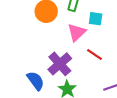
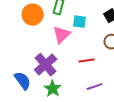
red line: (95, 54) -> (87, 61), moved, turned -42

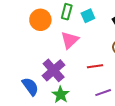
cyan square: (80, 22) -> (88, 16), moved, turned -32

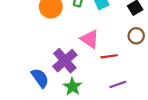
pink triangle: (70, 40) -> (90, 39), moved, turned -42

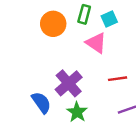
pink triangle: (90, 39) -> (96, 43), moved

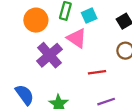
purple cross: (69, 83) -> (50, 55), moved

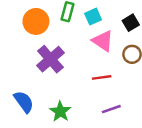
pink triangle: (77, 38) -> (103, 41), moved

